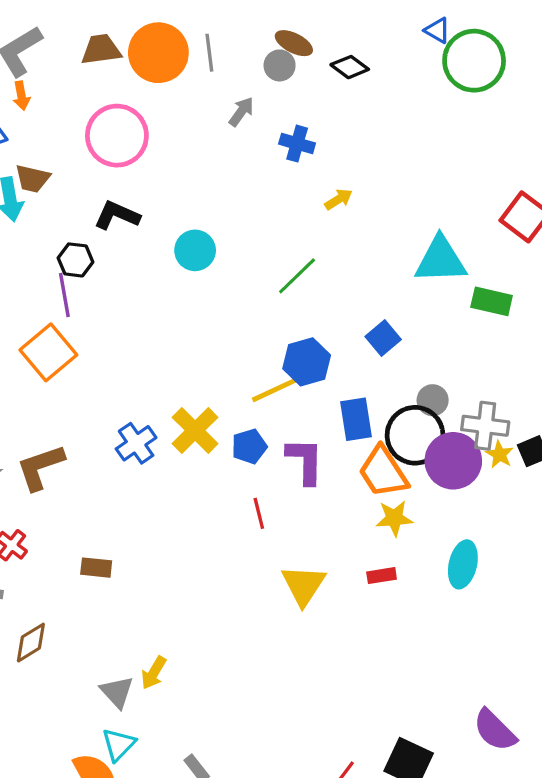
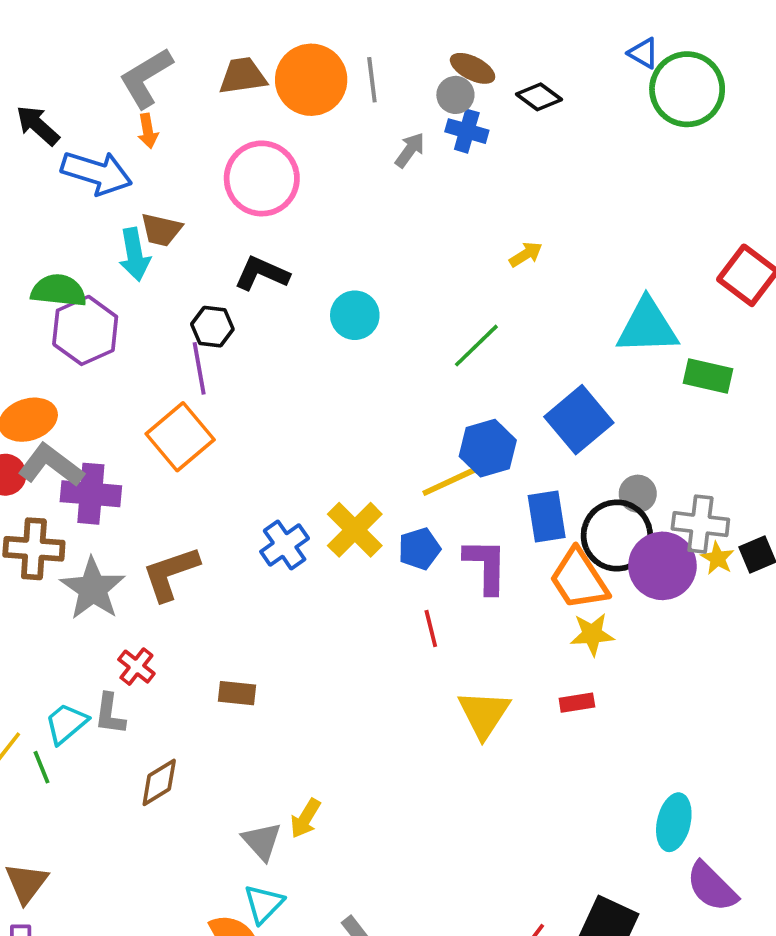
blue cross: (297, 144) -> (467, 131), moved
blue square: (383, 338) -> (579, 420), size x1.6
cyan ellipse: (463, 564) -> (674, 822), moved

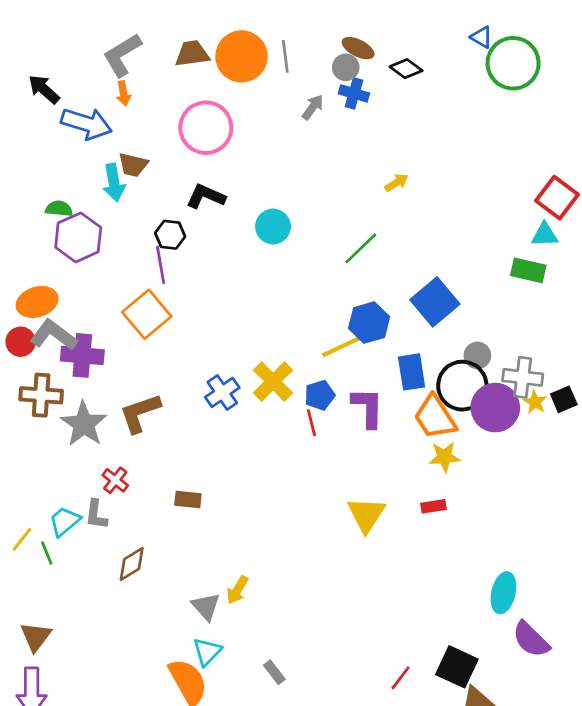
green semicircle: (59, 291) -> (59, 209), size x0.7
cyan triangle: (647, 327) -> (545, 235), moved, size x0.6
red line: (431, 629) -> (311, 423), moved

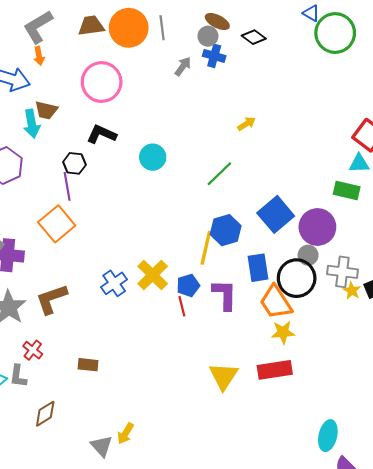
yellow line: (343, 346) -> (206, 248), turned -52
purple circle: (495, 408) -> (317, 227), moved
red rectangle: (434, 506) -> (275, 370), size x1.8

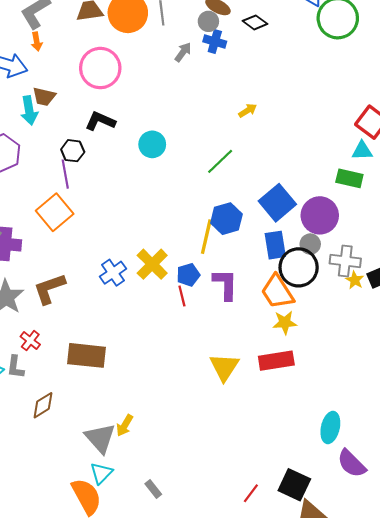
blue rectangle: (258, 268) -> (275, 245), moved
brown rectangle: (88, 365) -> (86, 355), size x1.8
gray triangle: (102, 446) -> (100, 438), size x1.4

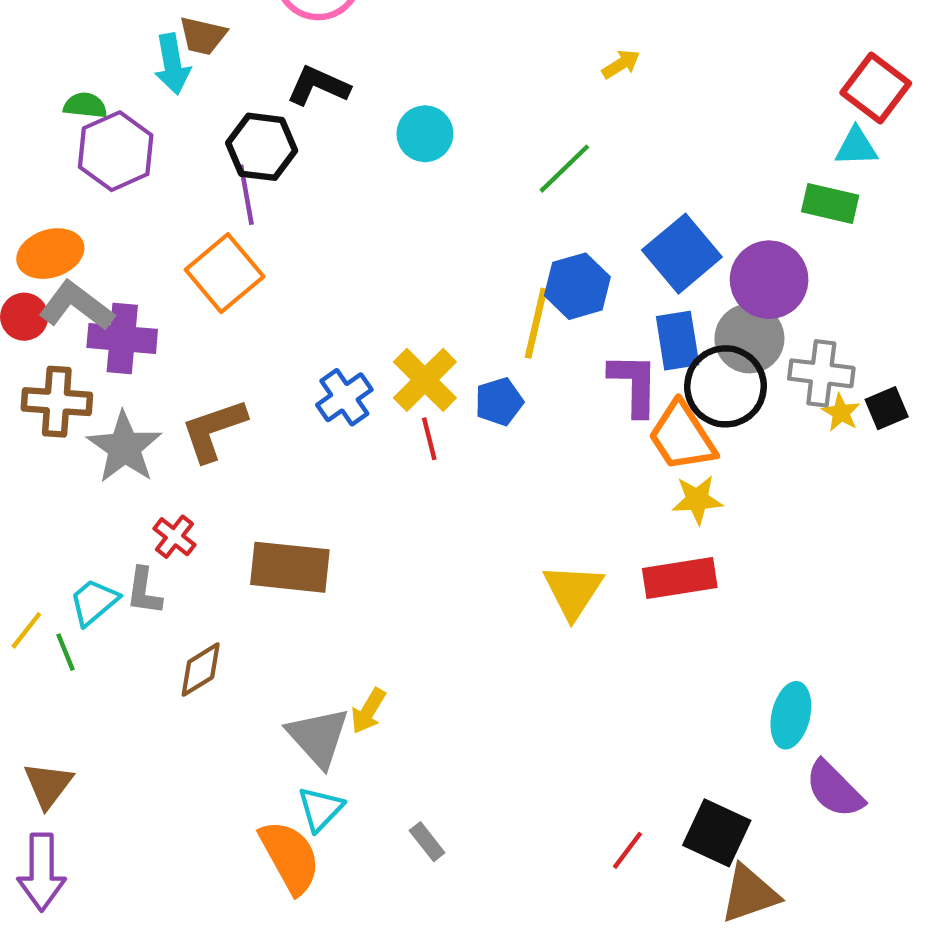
black hexagon: (73, 151) -> (262, 147), size x1.4
gray circle: (310, 244) -> (749, 338), size x1.6
purple L-shape: (225, 284) -> (634, 384), moved
red line: (182, 296) -> (429, 439), moved

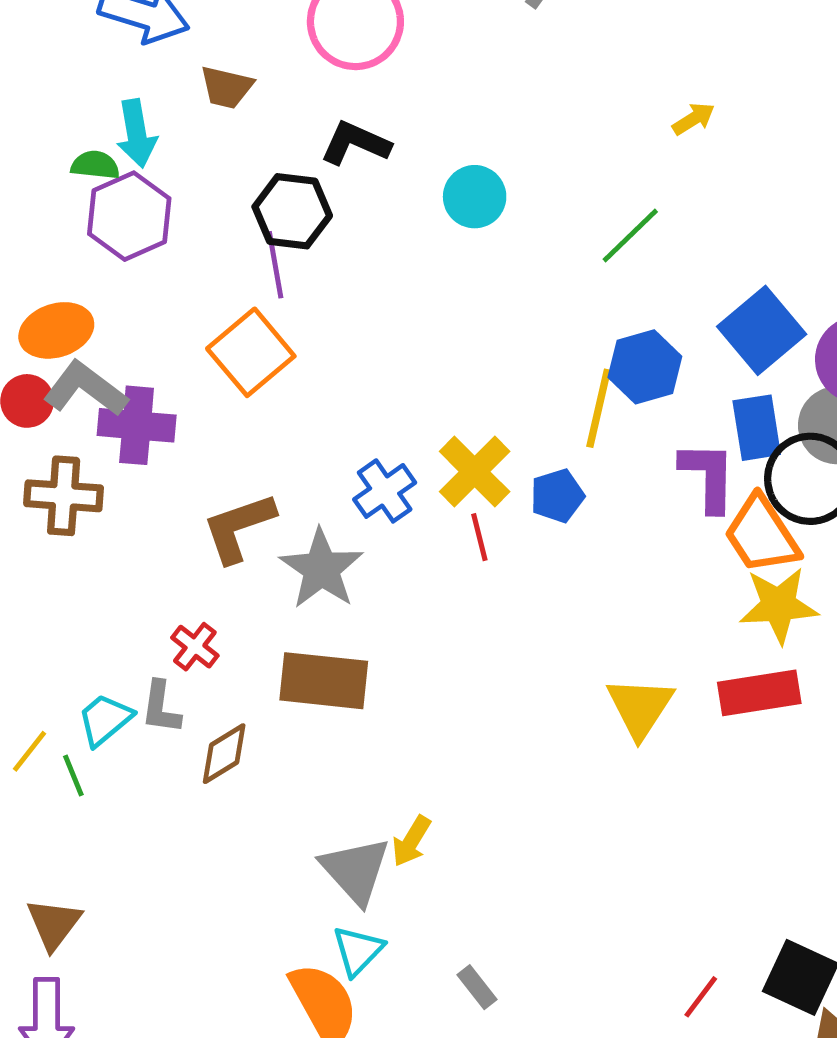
cyan arrow: (172, 64) -> (137, 133), moved
gray star: (124, 447) -> (321, 569), moved
yellow star: (697, 500) -> (779, 605), size x1.4
brown diamond: (201, 670) -> (224, 754), moved

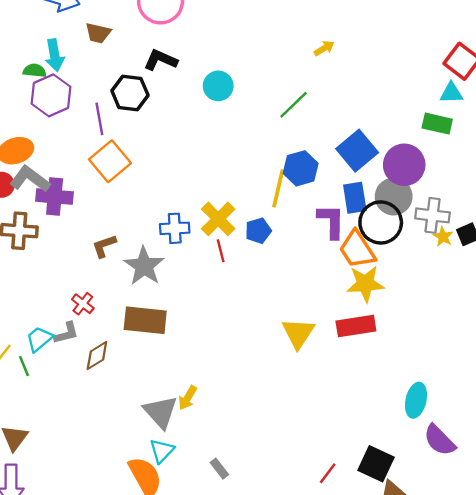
purple line: (275, 265) -> (99, 119), moved
blue cross: (385, 491) -> (175, 228), turned 32
brown L-shape: (239, 527) -> (104, 246), size x0.7
gray L-shape: (161, 707) -> (66, 333), turned -112

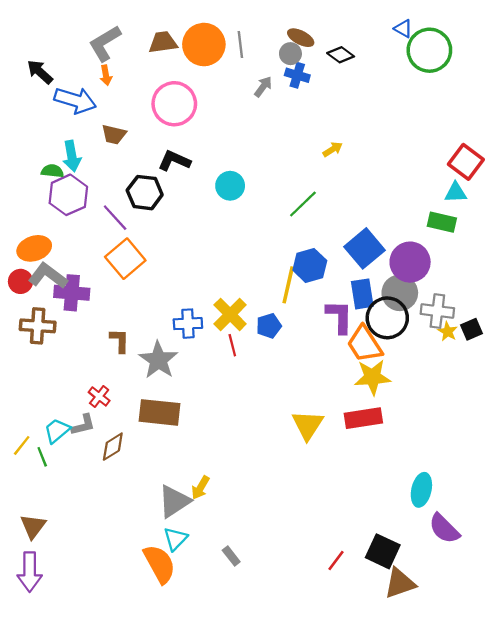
purple line: (99, 119) -> (115, 218), turned -32
brown L-shape: (104, 246) -> (120, 341), turned 110
gray triangle: (161, 412) -> (174, 501), turned 39

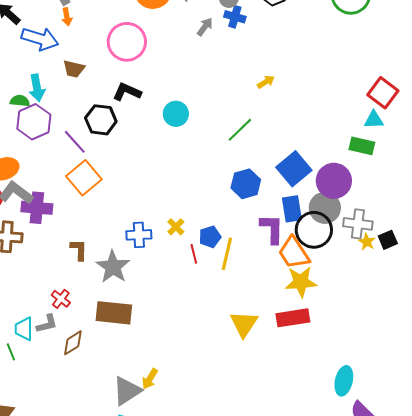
yellow line: (288, 285) -> (227, 254), moved
yellow cross: (230, 314) -> (176, 227), size x0.6
red line: (232, 345) -> (194, 254), moved
cyan trapezoid: (57, 431) -> (24, 329), turned -50

